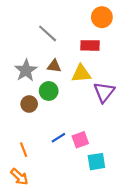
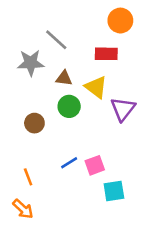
gray star: (26, 70) -> (31, 63), moved, turned 30
yellow triangle: (81, 74) -> (96, 87), turned 42
green circle: (49, 91) -> (69, 106), moved

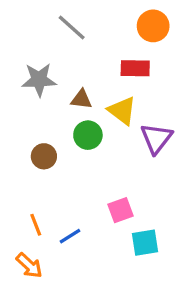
gray line: (56, 40) -> (72, 28), moved
blue line: (69, 163) -> (70, 236), moved

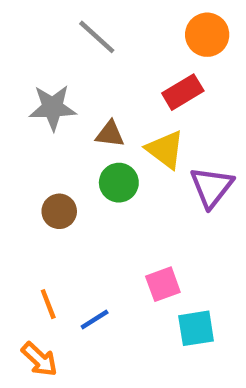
red rectangle: (135, 68) -> (183, 92), turned -32

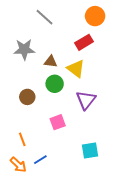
purple triangle: (212, 187) -> (86, 100), moved
pink square: (163, 284) -> (58, 122), moved
blue line: (95, 320) -> (40, 160), moved

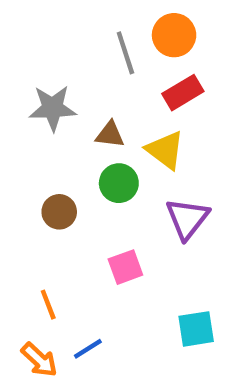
orange circle: (95, 16) -> (174, 35), moved
gray line: (44, 17) -> (125, 53), moved, turned 30

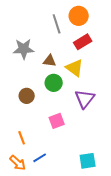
cyan square: (196, 329) -> (88, 161), moved

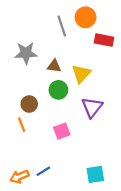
red rectangle: (83, 42) -> (104, 40), moved, turned 42
yellow triangle: (75, 68) -> (81, 74), turned 36
orange line: (22, 138) -> (22, 125), moved
orange arrow: (18, 163) -> (19, 177), turned 114

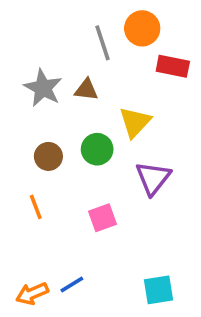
gray star: (26, 53) -> (43, 88), turned 30
brown triangle: (54, 66) -> (86, 90), moved
brown circle: (29, 104) -> (48, 156), moved

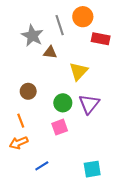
gray star: (43, 88) -> (32, 36), moved
green circle: (97, 149) -> (63, 103), moved
orange arrow: (32, 293) -> (19, 143), moved

